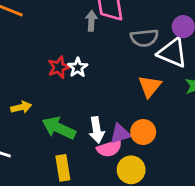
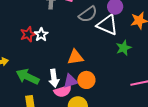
gray semicircle: (144, 38) -> (88, 14), turned -30
orange triangle: (150, 86) -> (75, 57), moved, turned 42

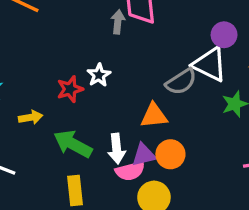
gray semicircle: (88, 14) -> (181, 82), moved
red star: (28, 34) -> (70, 89), moved

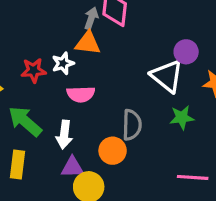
gray semicircle: (181, 82) -> (132, 125), moved, turned -68
orange triangle: (154, 116) -> (88, 43), moved
purple triangle: (144, 155) -> (72, 167), moved
pink semicircle: (130, 171) -> (81, 94), moved

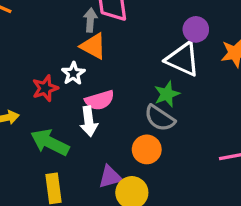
orange triangle: (88, 43) -> (93, 46), turned 36
green star: (182, 118) -> (167, 94), moved
gray semicircle: (132, 125) -> (160, 118), turned 136
white arrow: (64, 135) -> (89, 121), moved

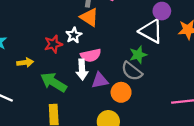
purple triangle: (110, 177) -> (100, 80), moved

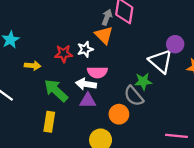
white arrow: (82, 70) -> (86, 84), turned 90
purple triangle: (100, 80) -> (88, 101), moved

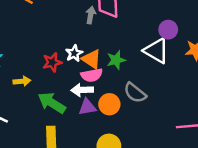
orange triangle: (104, 35) -> (91, 59), moved
green star: (143, 81) -> (116, 60), moved
orange circle: (119, 114) -> (109, 104), moved

